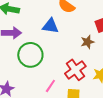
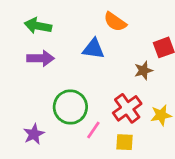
green circle: (30, 55) -> (70, 107), moved

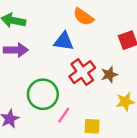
brown star: (143, 70) -> (109, 75), moved
red cross: (127, 108) -> (82, 72), moved

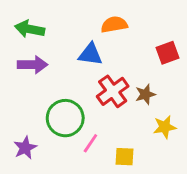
orange semicircle: (83, 17) -> (114, 25), turned 135

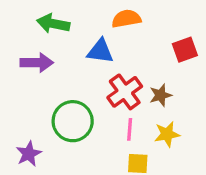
green arrow: (30, 29) -> (53, 24), moved
yellow star: (165, 127) -> (167, 134), moved
pink line: (90, 143) -> (130, 129), moved, turned -30

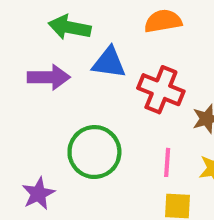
blue triangle: (100, 51) -> (109, 63), moved
red cross: (125, 92) -> (161, 90), moved, turned -32

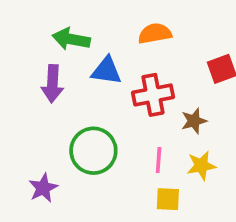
purple arrow: (49, 77) -> (52, 84), turned 93
red cross: (161, 90) -> (153, 95), turned -33

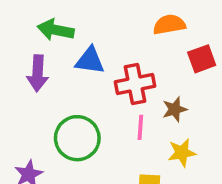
orange semicircle: (155, 34) -> (169, 25), moved
pink line: (159, 160) -> (140, 127), moved

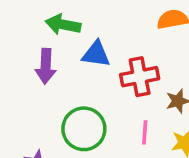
pink line: (140, 127) -> (145, 132), moved

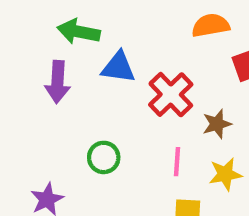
red cross: (140, 77) -> (171, 95), turned -33
green circle: (84, 129) -> (104, 157), size x0.6

